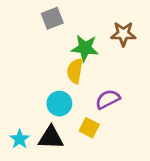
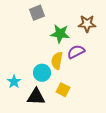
yellow semicircle: (75, 71) -> (57, 61), moved
purple semicircle: (108, 99) -> (76, 52), moved
cyan star: (20, 139) -> (14, 82), moved

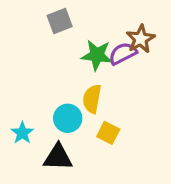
brown star: (87, 24) -> (141, 39), turned -30
purple semicircle: (76, 52) -> (123, 53), moved
yellow square: (63, 90) -> (108, 133), moved

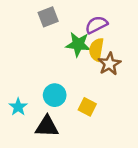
brown star: (141, 39) -> (109, 64), moved
purple semicircle: (123, 53) -> (96, 25), moved
yellow semicircle: (92, 99) -> (96, 50), moved

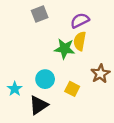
green star: (78, 44) -> (65, 49), moved
brown star: (109, 64) -> (100, 74), moved
black triangle: (47, 126) -> (39, 105), turned -36

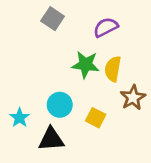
gray square: (40, 14) -> (53, 19), turned -35
yellow semicircle: (80, 41) -> (113, 69), moved
black triangle: (39, 105) -> (51, 139), turned 30

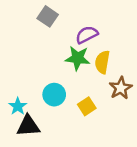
purple semicircle: (106, 27) -> (87, 35), moved
yellow square: (96, 118) -> (87, 106), turned 30
black triangle: (51, 139) -> (28, 126), moved

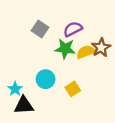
gray square: (48, 16) -> (40, 29), moved
yellow semicircle: (102, 62) -> (86, 52), turned 60
brown star: (121, 88) -> (101, 48), moved

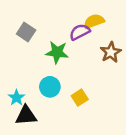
gray square: (40, 29) -> (26, 32), moved
green star: (65, 49) -> (57, 52), moved
yellow semicircle: (86, 52) -> (94, 21), moved

